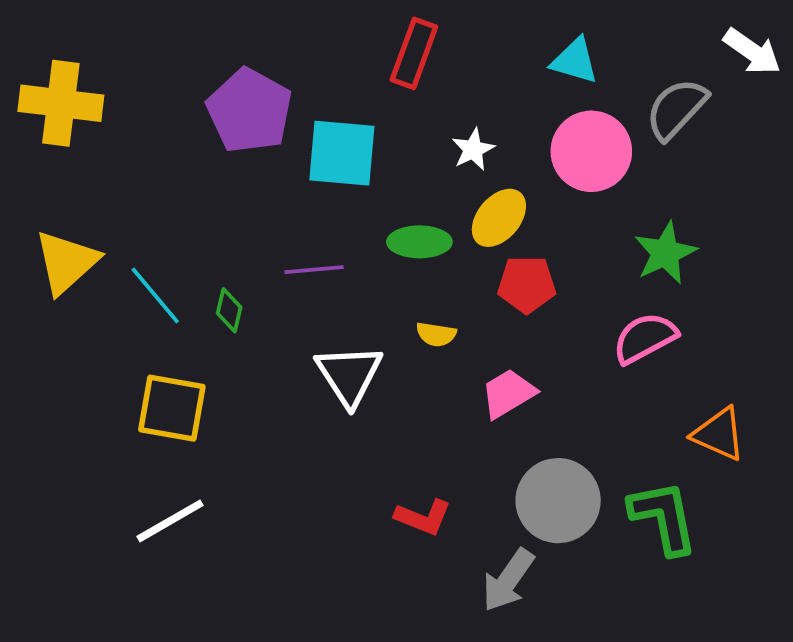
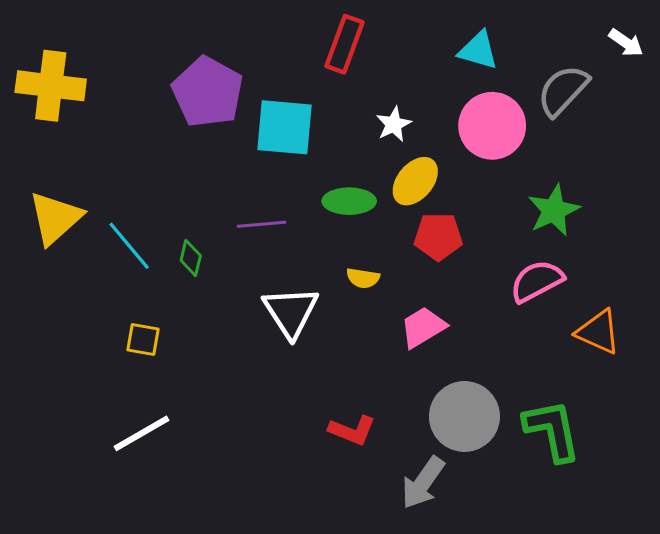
white arrow: (752, 51) -> (626, 43), size x0.7
yellow square: (172, 408) -> (143, 340), size x0.6
orange triangle: (719, 434) -> (598, 332), moved

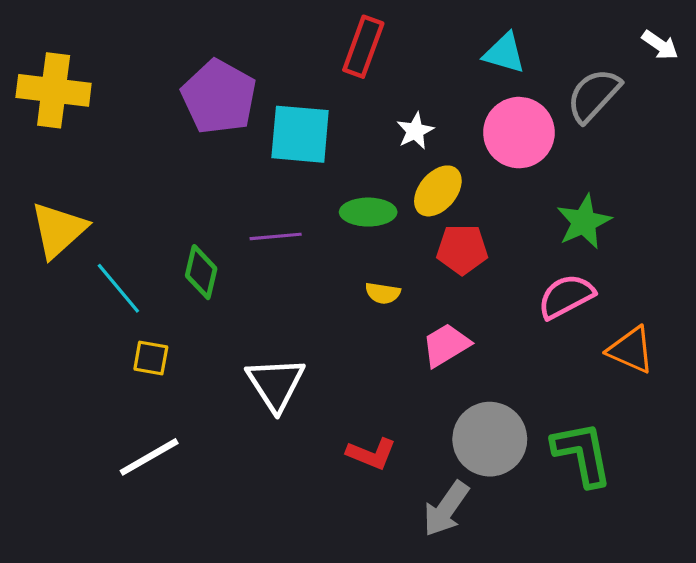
cyan line: (129, 246) -> (118, 288), moved
green diamond: (191, 258) -> (201, 272), size x1.4
white triangle: (291, 312) -> (276, 384), moved

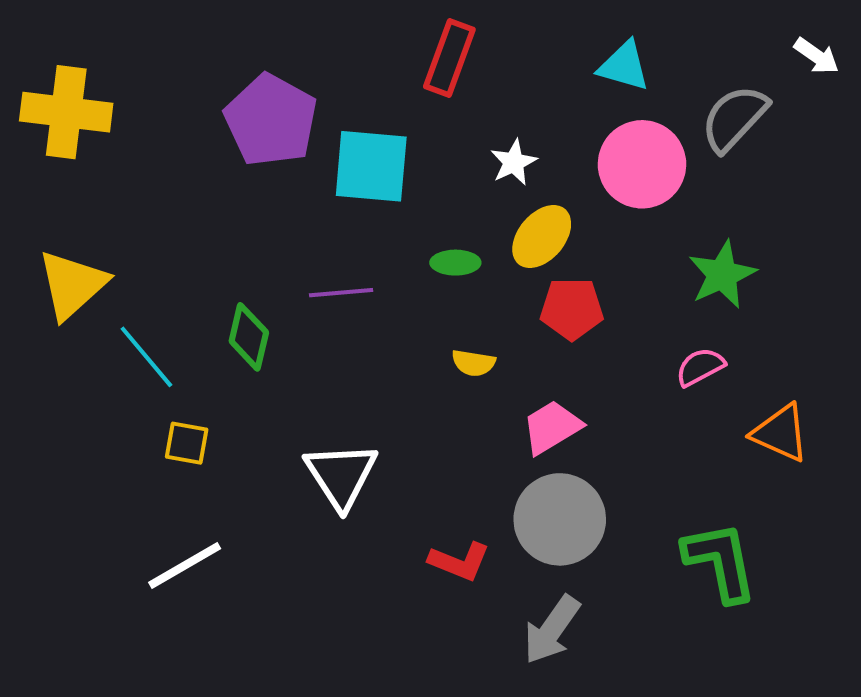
green ellipse: (368, 212) -> (455, 263), size x0.7
pink semicircle: (566, 296) -> (700, 367), size x0.7
gray circle: (490, 439) -> (560, 519), moved

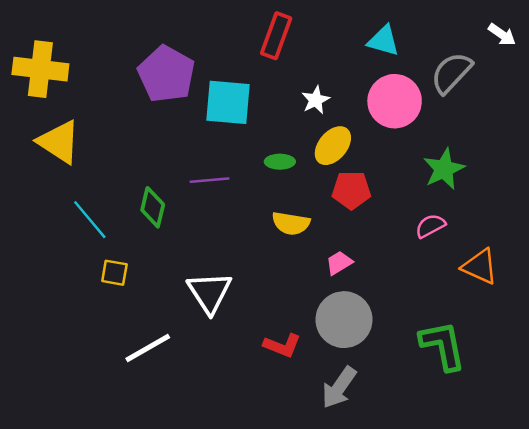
yellow triangle: (72, 285) -> (59, 142), moved, turned -45
yellow semicircle: (473, 363) -> (291, 223), size x1.4
pink trapezoid: (552, 427) -> (339, 263), size x0.7
white line: (185, 566) -> (148, 348), moved

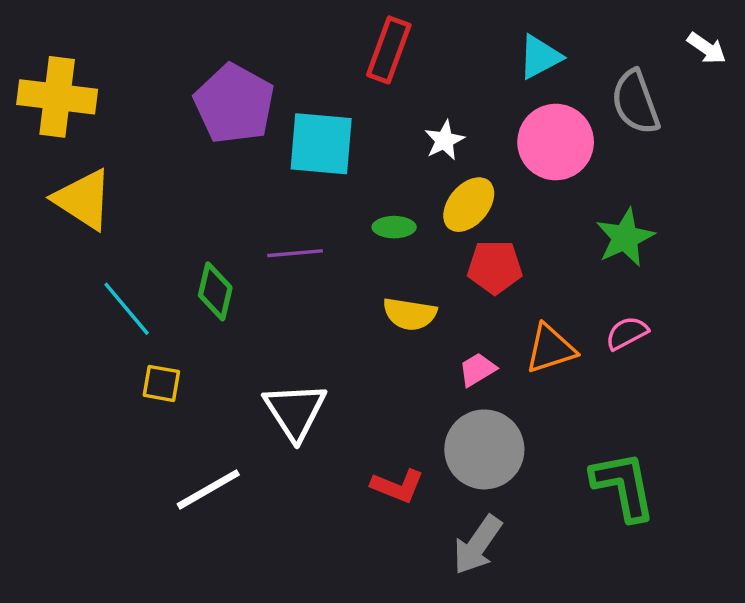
cyan triangle: (383, 41) -> (540, 57), turned -44
gray semicircle: (451, 73) -> (635, 102), turned -63
pink semicircle: (430, 226) -> (627, 333), moved
orange triangle: (480, 267) -> (550, 349), moved, turned -42

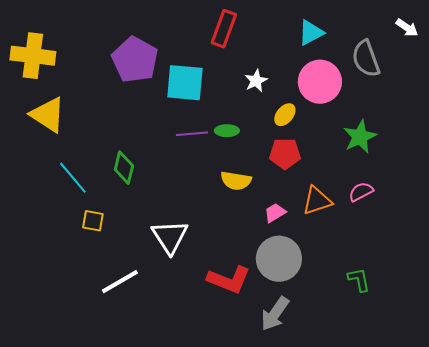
yellow ellipse: (469, 205) -> (285, 115), moved, size x0.7
purple line: (295, 253) -> (192, 134), moved
red L-shape: (398, 486) -> (229, 280), size x1.4
green L-shape: (623, 486) -> (359, 280), size x0.6

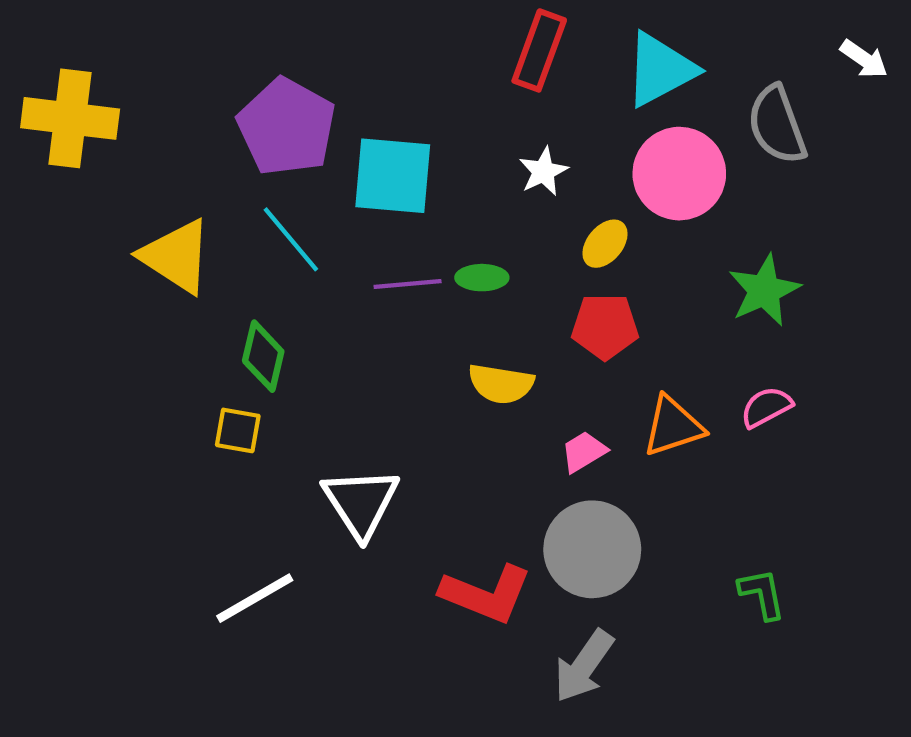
red rectangle: (224, 29) -> (539, 50), moved
cyan triangle: (311, 33) -> (660, 70), size x1.4
yellow triangle: (48, 115) -> (176, 256), moved
cyan line: (73, 178) -> (291, 239), moved
yellow square: (93, 221) -> (238, 430), moved

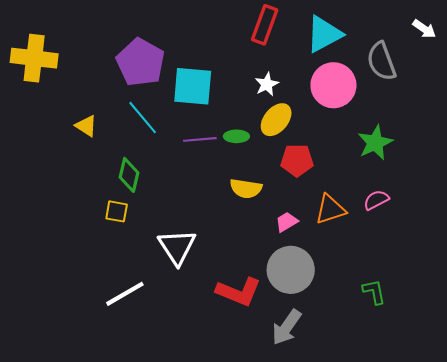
yellow ellipse: (605, 244) -> (276, 120), moved, size x1.4
yellow triangle: (176, 256) -> (86, 126), size x0.6

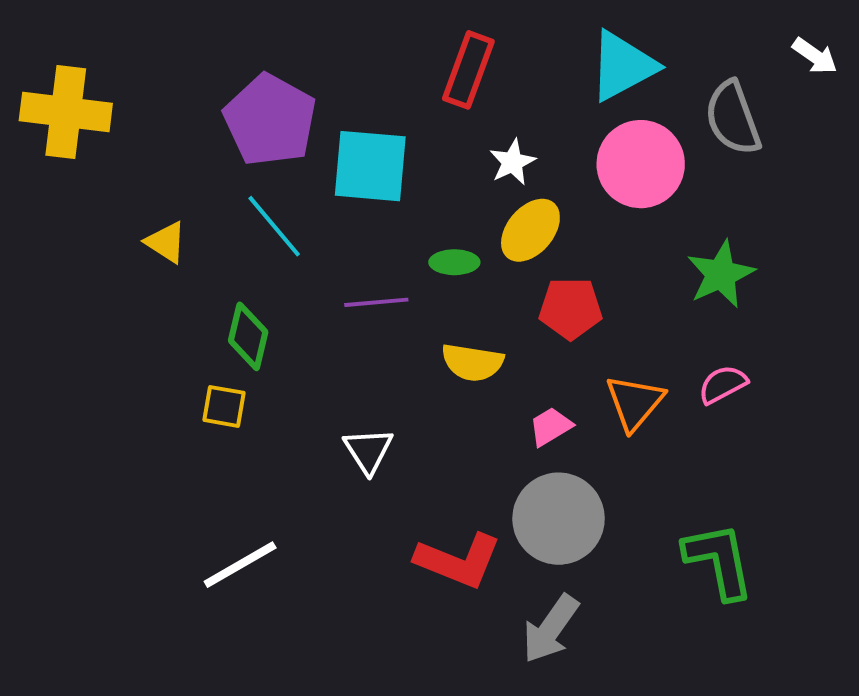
red rectangle: (265, 25) -> (468, 70), moved
purple line: (200, 139) -> (376, 302), moved
orange triangle: (330, 209) -> (635, 402), turned -32
white triangle: (177, 247) -> (368, 451), moved, size x0.7
green L-shape: (374, 292) -> (719, 561), size x1.6

